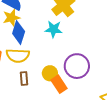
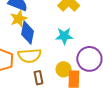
cyan star: (54, 29) -> (64, 36), moved
orange rectangle: (59, 84) -> (74, 79), turned 42

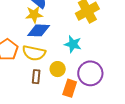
blue diamond: (28, 33) -> (39, 30), turned 65
yellow circle: (64, 69) -> (58, 69), moved

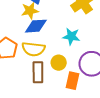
brown rectangle: (36, 77) -> (38, 72), size x1.5

